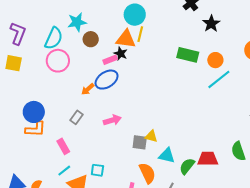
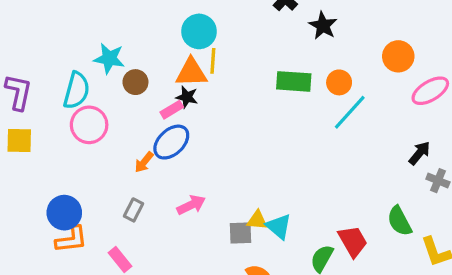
cyan star: (77, 22) -> (109, 59), turned 30
cyan triangle: (167, 156) -> (279, 227), moved, turned 36
red trapezoid: (208, 159) -> (353, 241), turned 70

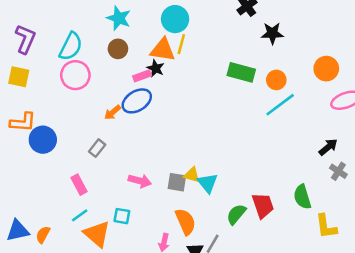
black star: (323, 26) -> (272, 33), turned 30
cyan star: (109, 59) -> (119, 18), moved
pink arrow: (191, 205) -> (140, 181), moved, turned 30
orange L-shape: (71, 239) -> (23, 122), moved

